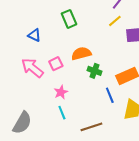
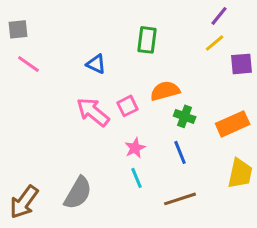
green rectangle: (69, 19) -> (147, 40), turned 30
blue line: (110, 95) -> (180, 152), moved

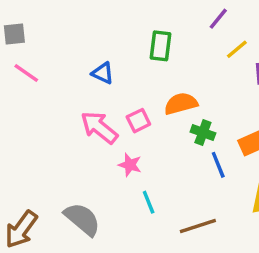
purple line: (219, 16) -> (218, 19), moved
pink star: (135, 148) -> (130, 165), moved, turned -30
blue line: (180, 152) -> (218, 165), moved
gray semicircle: (78, 193) -> (82, 219), turned -80

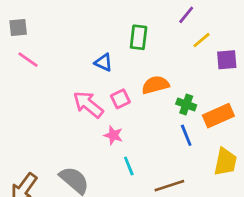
blue triangle: (103, 73) -> (104, 62), moved
green cross: (203, 132) -> (186, 104), moved

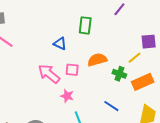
yellow line: (202, 40) -> (135, 58), moved
pink square: (120, 99) -> (72, 70), turned 32
blue line: (186, 135) -> (111, 106), moved, turned -35

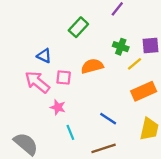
green rectangle: (85, 25) -> (78, 27), turned 36
blue triangle: (60, 44) -> (44, 56), moved
green cross: (119, 74) -> (121, 47), moved

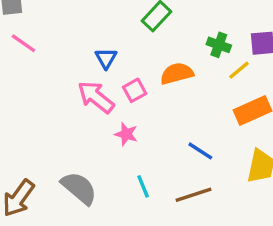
blue triangle: (44, 56) -> (106, 58), turned 35
pink square: (64, 78) -> (135, 90), turned -35
cyan line: (70, 132) -> (143, 186), moved

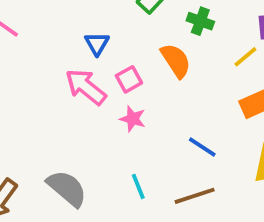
green cross: (219, 45) -> (200, 21), moved
orange semicircle: (177, 73) -> (176, 61), turned 72
pink star: (126, 134) -> (133, 119), moved

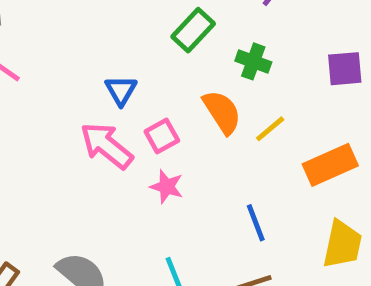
yellow line: (245, 57) -> (270, 129), moved
blue line: (202, 147) -> (256, 223), turned 36

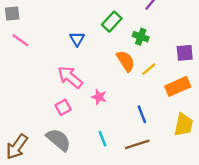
purple square: (345, 69) -> (185, 53), moved
blue triangle: (121, 90) -> (77, 39), moved
pink square: (162, 136) -> (63, 107), moved

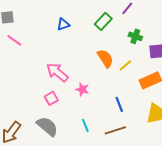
green rectangle: (112, 22) -> (103, 21), moved
green cross: (141, 37) -> (135, 36), moved
blue triangle: (77, 39) -> (63, 24), moved, turned 40

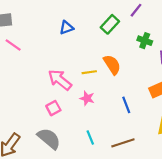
yellow line: (125, 65) -> (89, 72), moved, turned 32
blue line: (119, 104) -> (126, 105), moved

